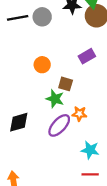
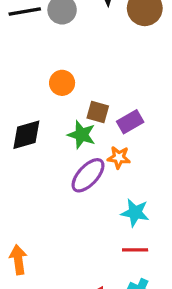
purple rectangle: (87, 56) -> (130, 122), moved
black diamond: (19, 122) -> (26, 135), moved

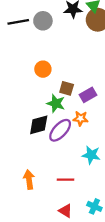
black diamond: (26, 135) -> (39, 125), moved
red line: (135, 250) -> (65, 180), moved
orange arrow: (18, 260) -> (29, 180), moved

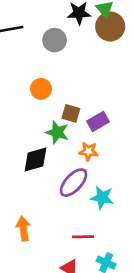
gray circle: (43, 21) -> (55, 40), moved
purple ellipse: (60, 130) -> (74, 183), moved
red line: (65, 180) -> (83, 237), moved

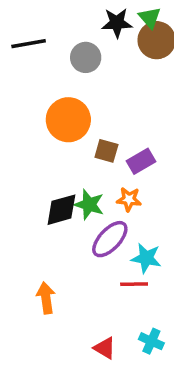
orange circle: (41, 89) -> (68, 120), size x1.6
green star: (57, 132) -> (89, 205), moved
red line: (83, 237) -> (134, 284), moved

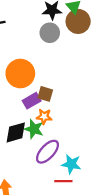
gray circle: (86, 57) -> (50, 33), moved
purple rectangle: (141, 161) -> (32, 101), moved
orange star: (129, 199) -> (44, 117), moved

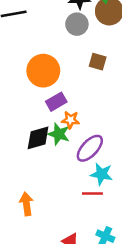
brown square: (45, 94) -> (98, 62), moved
purple ellipse: (48, 152) -> (90, 148), moved

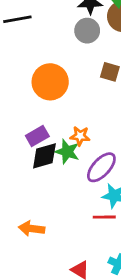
purple rectangle: (56, 102) -> (37, 136), moved
orange arrow: (26, 204) -> (32, 229), turned -75

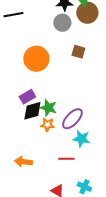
orange star: (80, 136) -> (47, 125), moved
red line: (104, 217) -> (66, 159), moved

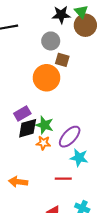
gray circle: (62, 23) -> (51, 41), moved
brown square: (78, 52) -> (62, 60), moved
orange circle: (36, 59) -> (47, 78), moved

